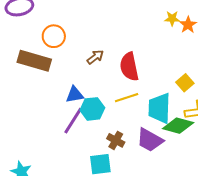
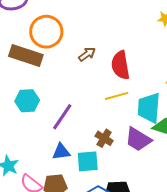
orange circle: (54, 36) -> (46, 32), size x1.4
blue triangle: (75, 95) -> (61, 152), moved
cyan hexagon: (92, 109) -> (27, 101), moved

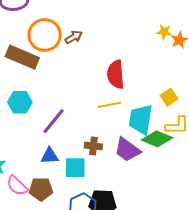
brown arrow: (87, 54) -> (74, 37), moved
brown cross: (104, 138) -> (93, 146), turned -30

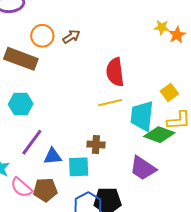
orange circle: (45, 35) -> (42, 36), size x0.7
purple line: (54, 121) -> (32, 142), moved
purple trapezoid: (127, 150) -> (143, 168), moved

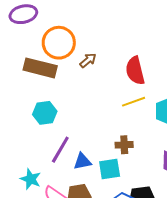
orange circle: (42, 36) -> (59, 43), size x1.4
brown arrow: (71, 37) -> (88, 60), moved

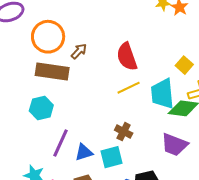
brown rectangle: (40, 68) -> (52, 71), moved
brown cross: (124, 145) -> (124, 132), turned 36

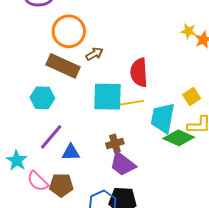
brown cross: (124, 132) -> (115, 143), turned 30
purple trapezoid: (174, 145) -> (123, 164), moved
cyan square: (112, 157) -> (108, 97), moved, size x1.4

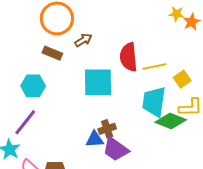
brown rectangle: (63, 66) -> (52, 53), size x0.6
yellow line: (132, 103) -> (155, 66), moved
purple line: (51, 137) -> (25, 122), moved
blue triangle: (71, 152) -> (95, 139), moved

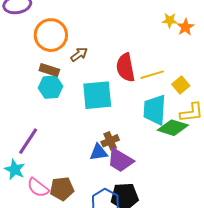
cyan hexagon: (33, 86) -> (51, 87), moved

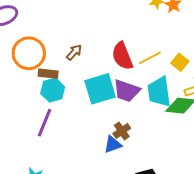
orange circle: (51, 35) -> (29, 53), moved
purple line: (28, 141) -> (45, 123), moved
purple trapezoid: (120, 160) -> (127, 91), moved

